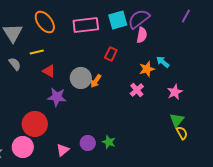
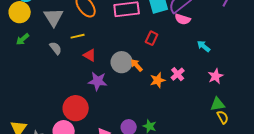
pink semicircle: (142, 35) -> (183, 19), turned 98
orange star: (147, 69) -> (158, 80), moved
orange arrow: (96, 81) -> (137, 65), turned 104
green triangle: (177, 120) -> (218, 104), turned 42

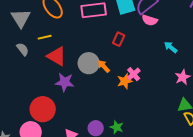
red triangle: (90, 55) -> (57, 56), size x1.5
pink cross: (178, 74) -> (134, 74), moved

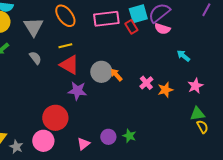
yellow line: (45, 37) -> (65, 46), moved
red rectangle: (119, 39) -> (131, 27), moved, turned -56
orange star: (125, 81) -> (165, 90), moved

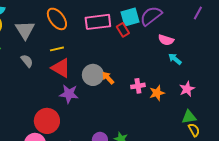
pink semicircle: (162, 29) -> (166, 40), moved
pink cross: (146, 83) -> (138, 86), turned 32

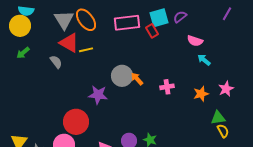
purple semicircle: (151, 16) -> (180, 17), size x0.6
gray triangle: (25, 30) -> (64, 20), moved
red triangle: (61, 68) -> (69, 43), moved
pink star: (187, 89) -> (226, 89), moved
orange star: (157, 93) -> (201, 94), moved

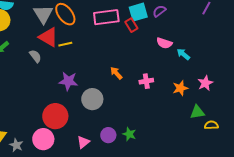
pink semicircle: (195, 41) -> (164, 43), moved
gray circle: (122, 76) -> (92, 99), moved
purple star: (98, 95) -> (68, 81), moved
yellow semicircle: (223, 131) -> (211, 125), moved, turned -64

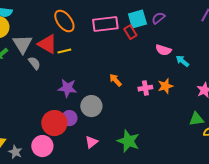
gray triangle: (43, 14) -> (22, 44), moved
orange star: (180, 88) -> (165, 86), moved
green star: (129, 134) -> (128, 141), size x1.6
purple circle: (108, 135) -> (69, 118), moved
pink triangle: (83, 142) -> (91, 142), moved

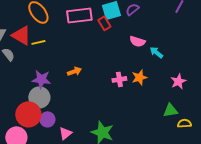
orange arrow: (115, 80) -> (74, 71), moved, turned 112
gray circle: (91, 106) -> (39, 97), moved
purple circle: (69, 118) -> (47, 119), moved

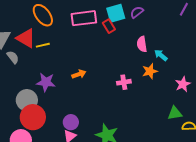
pink semicircle: (137, 41) -> (142, 44), turned 63
orange star: (139, 77) -> (150, 71), moved
gray circle: (39, 97) -> (27, 100), moved
purple circle: (47, 119) -> (71, 122), moved

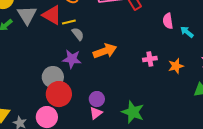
gray semicircle: (13, 57) -> (78, 34), moved
orange star: (150, 71) -> (176, 66), moved
orange arrow: (79, 74) -> (105, 51), size x1.6

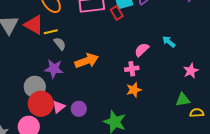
pink semicircle: (168, 21) -> (142, 50), moved, turned 56
orange star: (176, 66) -> (134, 90), moved
pink triangle: (96, 113) -> (59, 107), moved

